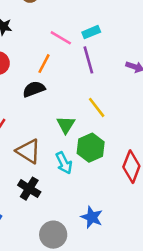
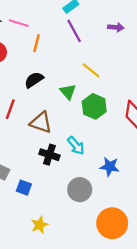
pink line: (61, 38) -> (19, 23), moved
black semicircle: (34, 89) -> (34, 80), moved
cyan arrow: (64, 163) -> (76, 146), moved

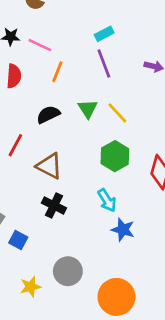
green triangle: (68, 92) -> (88, 109), moved
cyan arrow: (76, 146) -> (107, 200), moved
gray circle: (80, 190) -> (68, 271), moved

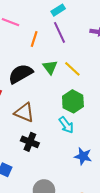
orange line: (57, 72) -> (34, 39), moved
black semicircle: (48, 115) -> (21, 74), size x1.4
cyan arrow: (107, 200) -> (66, 125), moved

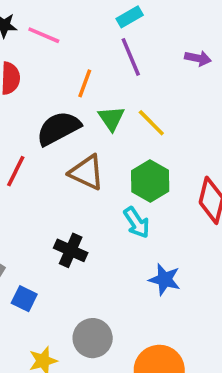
orange line: (34, 39) -> (85, 83), moved
brown triangle: (24, 112) -> (87, 172), moved

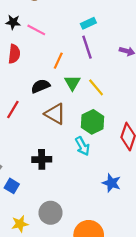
black semicircle: (58, 128) -> (40, 86), size x0.7
black cross: (71, 250) -> (42, 159), turned -30
blue star: (165, 279) -> (111, 183), moved

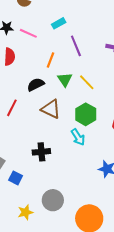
cyan rectangle: (88, 23) -> (59, 23), moved

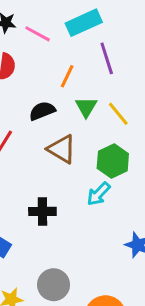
cyan rectangle: (59, 23) -> (84, 23), size x1.6
cyan arrow: (78, 137) -> (99, 194), turned 72

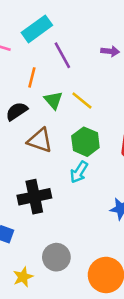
black cross: (42, 211) -> (34, 197), size x1.4

